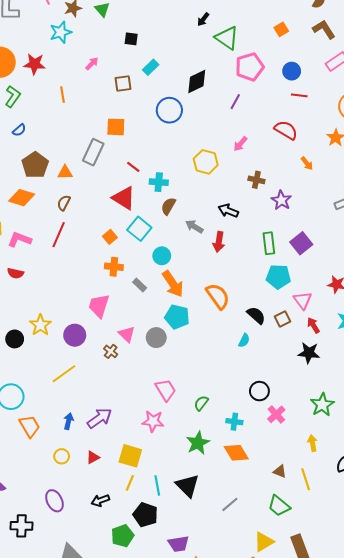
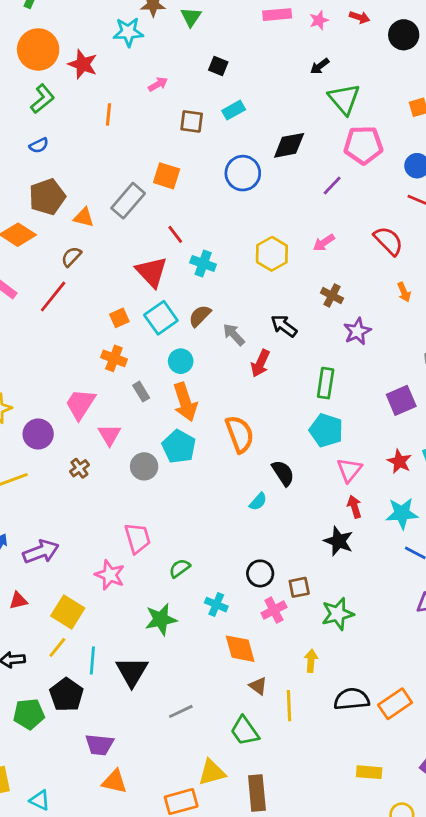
brown semicircle: (168, 206) -> (200, 316), moved
purple square: (301, 243) -> (401, 400), moved
brown square: (283, 319) -> (299, 587), moved
pink triangle: (127, 334) -> (109, 435), moved
orange diamond: (236, 453) -> (240, 649), moved

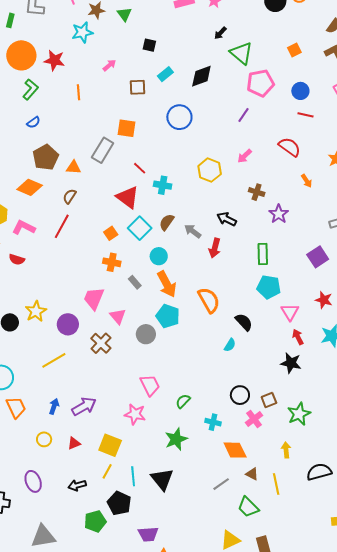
black diamond: (289, 145) -> (201, 76), moved
brown cross: (79, 468) -> (101, 343), size x1.5
gray line: (181, 711) -> (221, 484), moved

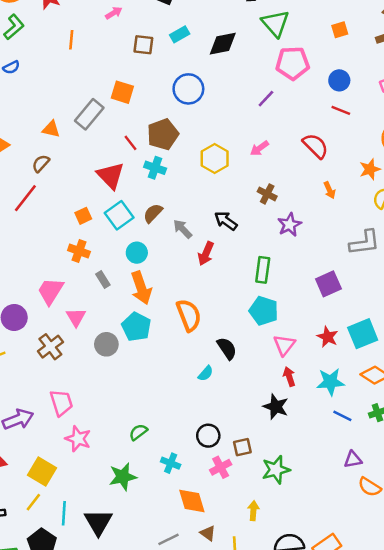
brown pentagon: (46, 157) -> (163, 134), moved
pink trapezoid: (150, 385) -> (61, 403), moved

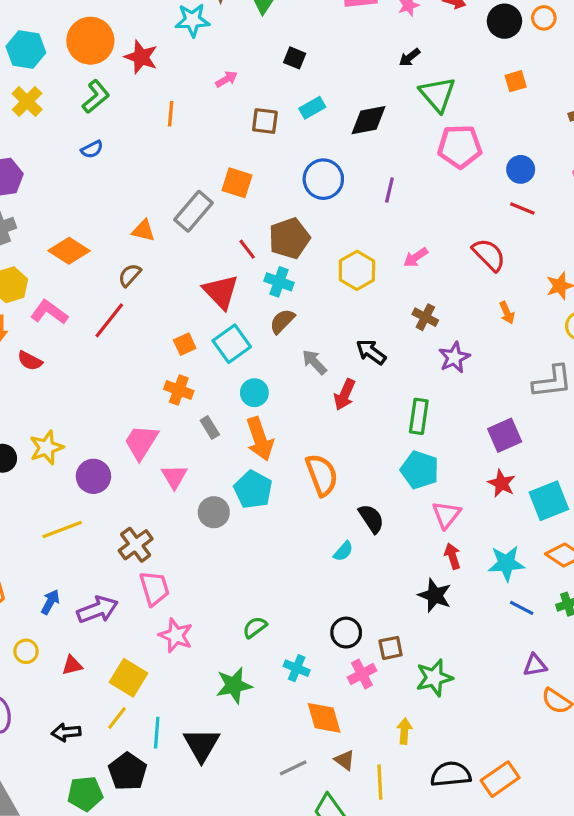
orange square: (340, 30) -> (516, 81), moved
purple line: (266, 99) -> (389, 190), moved, turned -30
brown semicircle: (153, 213) -> (282, 321), moved
red star: (328, 337) -> (502, 483), moved
brown cross: (50, 347) -> (136, 545), moved

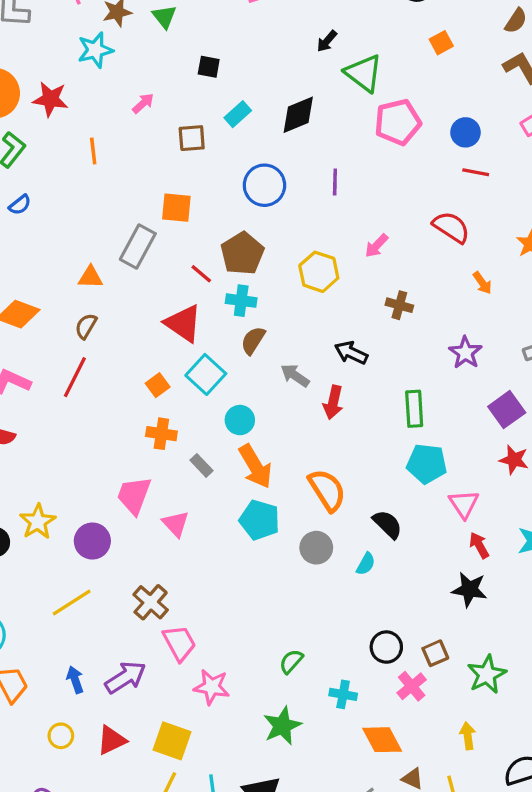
purple star: (454, 357) -> (465, 353), moved
gray circle: (214, 512) -> (316, 548), moved
blue arrow: (50, 602) -> (75, 680), turned -35
red triangle: (72, 665) -> (111, 740), size x1.4

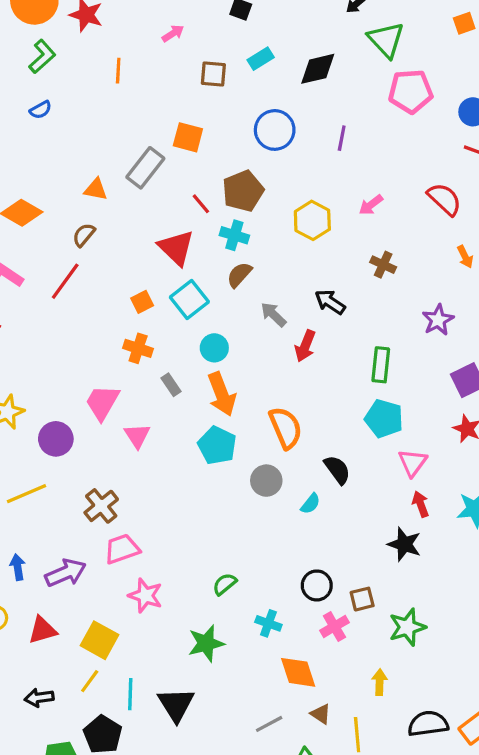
pink trapezoid: (179, 643) -> (122, 549), turned -90

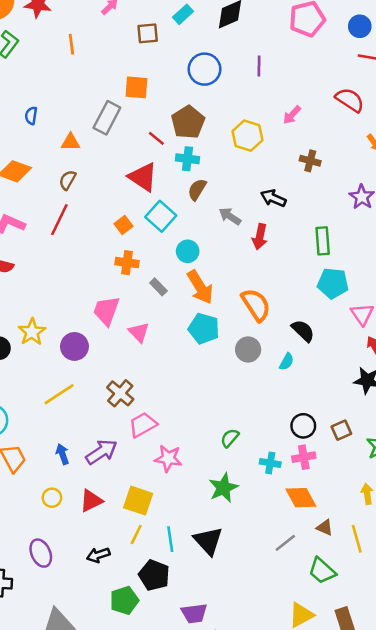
blue semicircle: (41, 110) -> (31, 116), moved, turned 138
pink cross: (334, 627) -> (304, 457), moved, turned 30

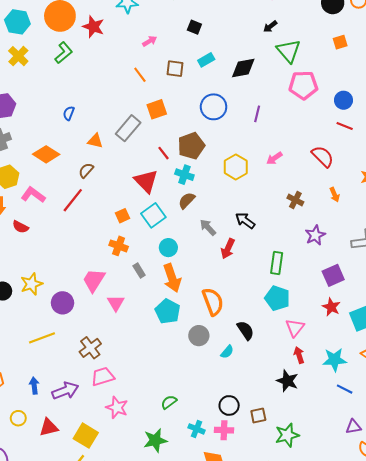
orange line: (71, 44) -> (140, 75), moved, turned -42
orange square: (136, 87) -> (157, 109), turned -36
brown cross: (310, 161) -> (295, 200), moved

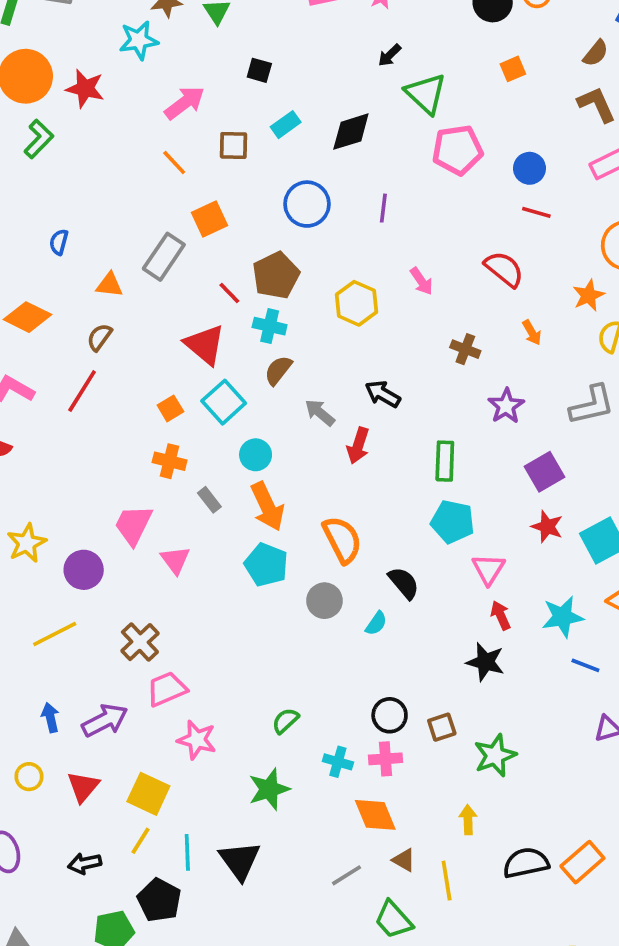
pink arrow: (150, 41) -> (185, 103), size x1.6
pink arrow: (274, 158) -> (421, 281), turned -84
red triangle: (49, 427) -> (83, 787), turned -30

